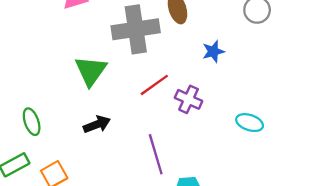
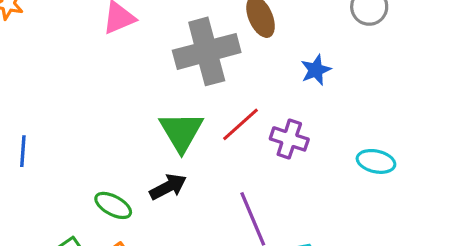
green triangle: (91, 71) -> (181, 132), moved
green ellipse: (32, 122) -> (113, 205), moved, turned -36

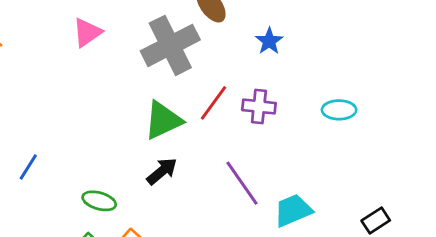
green triangle: (181, 132) -> (163, 120), turned 48
blue line: (23, 151) -> (28, 167), turned 40
green ellipse: (113, 205) -> (99, 201), moved

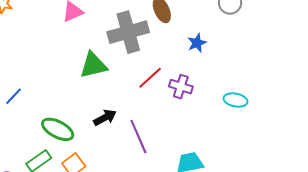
green triangle: (163, 120) -> (93, 65), moved
purple line: (242, 183) -> (138, 136), moved
green ellipse: (99, 201) -> (58, 129), size x1.4

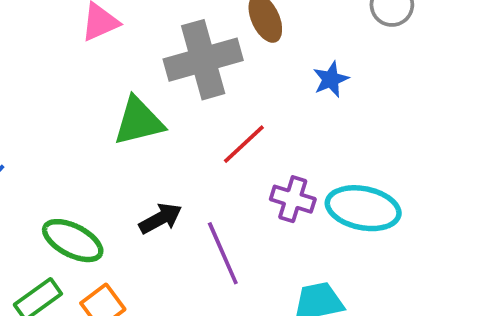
purple cross: (181, 87) -> (293, 199), moved
cyan ellipse: (235, 100) -> (363, 208), moved, size x1.6

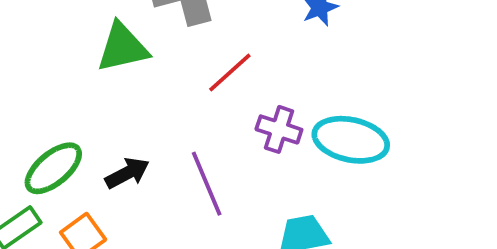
black arrow: (161, 218) -> (127, 173), moved
green ellipse: (73, 241) -> (53, 168), turned -68

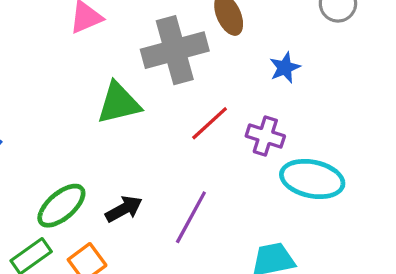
purple cross: (279, 129) -> (265, 136), moved
purple line: (207, 184) -> (191, 217), turned 52

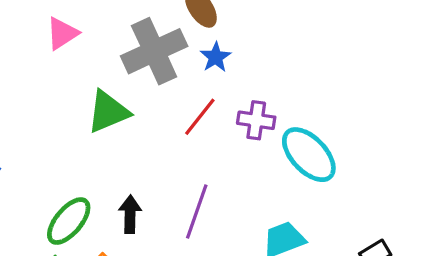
blue star: (285, 68) -> (216, 57), moved
cyan ellipse: (312, 179) -> (309, 155), turned 44
black arrow: (124, 209) -> (130, 214), turned -51

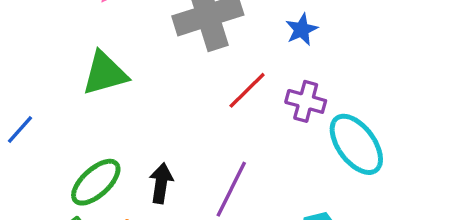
blue star: (216, 57) -> (302, 30), moved
green triangle: (108, 112) -> (105, 73), moved

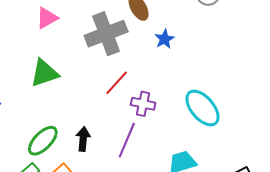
red line: (247, 90) -> (117, 83), moved
purple cross: (306, 101) -> (143, 104), moved

